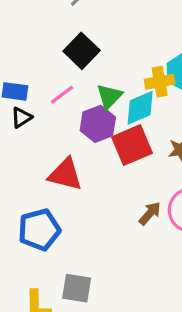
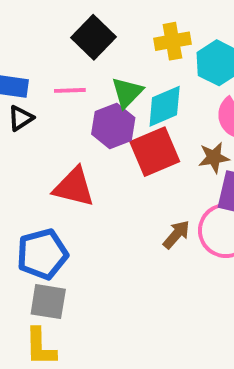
yellow cross: (160, 82) -> (172, 41), moved
pink line: (62, 95) -> (70, 90), turned 35
gray square: (77, 288) -> (48, 302), moved

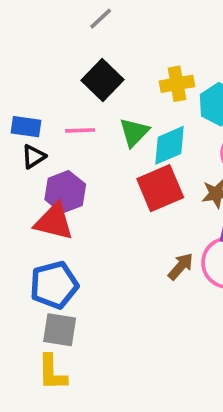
purple hexagon: (113, 126) -> (65, 192), moved
red triangle: (74, 187) -> (54, 222), moved

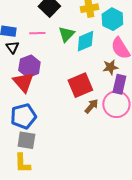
black triangle: (34, 156) -> (12, 47), turned -32
red square: (160, 188) -> (80, 85), moved
red triangle: (54, 222) -> (23, 82), turned 35

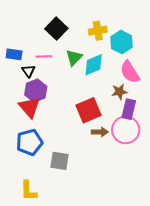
black triangle: (12, 47) -> (28, 71), moved
brown arrow: (91, 106) -> (100, 132), turned 49
gray square: (26, 140) -> (59, 161), moved

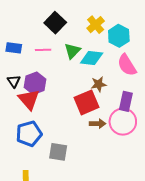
yellow cross: (98, 31) -> (96, 25), turned -30
cyan diamond: (94, 65) -> (92, 58), turned 30
black triangle: (28, 71) -> (14, 81), moved
brown star: (119, 92) -> (99, 84), moved

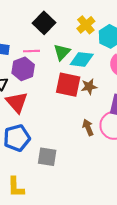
purple hexagon: (35, 83) -> (23, 69), moved
red square: (86, 102) -> (68, 85), moved, turned 35
brown arrow: (98, 124) -> (88, 127), turned -112

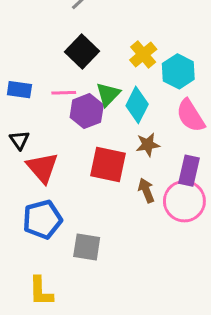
cyan diamond: (82, 59) -> (137, 105), turned -70
purple hexagon: (23, 69) -> (87, 111), moved
red square: (68, 85) -> (108, 164), moved
brown arrow: (88, 127) -> (146, 190), moved

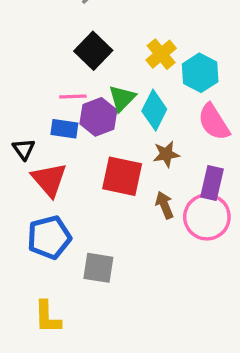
blue rectangle: (19, 90) -> (64, 129), moved

